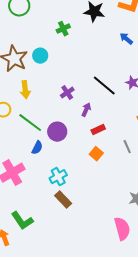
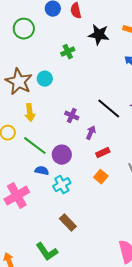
purple cross: (67, 93) -> (72, 116), turned -32
blue semicircle: (37, 148) -> (42, 171), turned -104
cyan cross: (58, 177) -> (62, 185), moved
green L-shape: (22, 221) -> (47, 252), moved

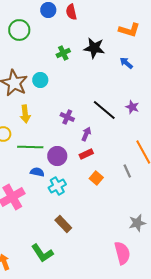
black star: (99, 35) -> (94, 48), moved
green line: (35, 146) -> (30, 147), turned -35
red rectangle: (103, 153) -> (86, 154), moved

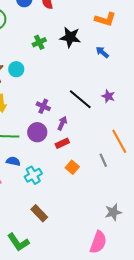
purple circle: (57, 156) -> (37, 132), moved
pink semicircle: (122, 253) -> (98, 242), turned 35

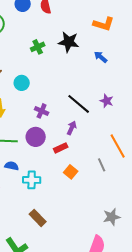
cyan circle: (16, 69) -> (22, 83), moved
purple arrow: (62, 123) -> (72, 128), moved
cyan cross: (33, 175) -> (32, 180), turned 30

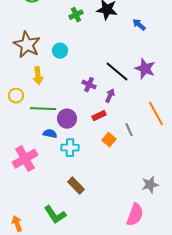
purple star: (107, 101) -> (145, 69), size x1.5
purple cross: (42, 111) -> (89, 85), moved
purple circle: (36, 137) -> (67, 119), moved
gray line: (102, 165) -> (129, 130), moved

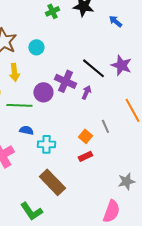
purple cross: (89, 85) -> (65, 81), size x1.5
red rectangle: (99, 116) -> (85, 156), moved
purple circle: (67, 119) -> (43, 92), moved
brown rectangle: (76, 186) -> (52, 182), size x1.5

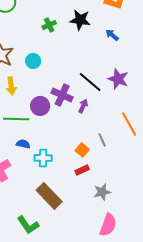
gray star: (126, 181) -> (102, 192), moved

